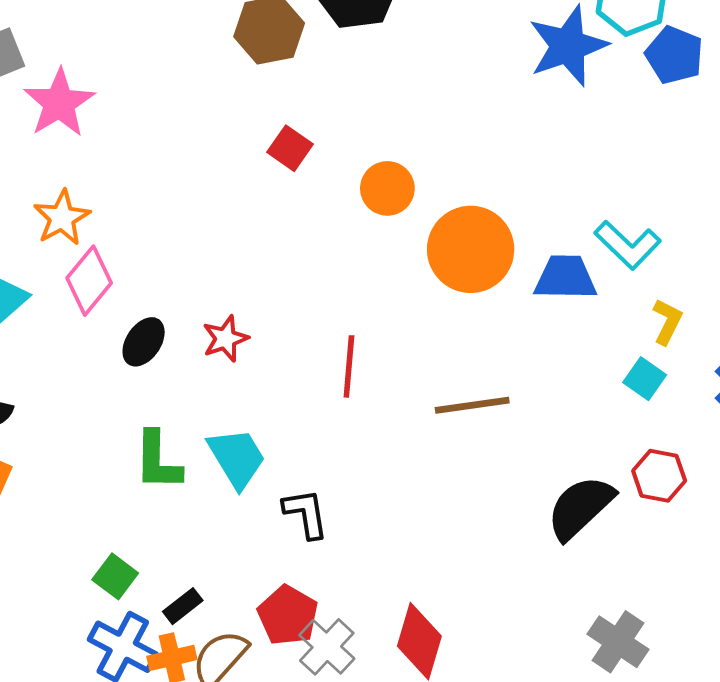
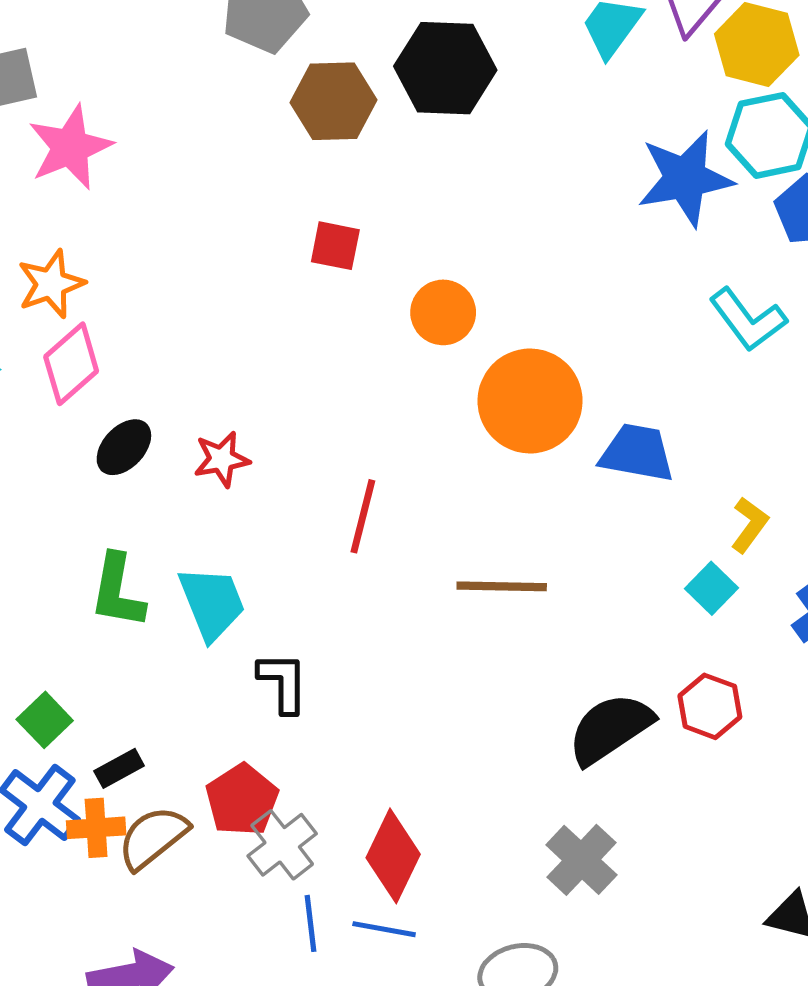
red square: (290, 148) -> (335, 246), turned -33
cyan L-shape: (628, 245) -> (748, 320), moved
gray cross: (618, 642) -> (581, 860), moved

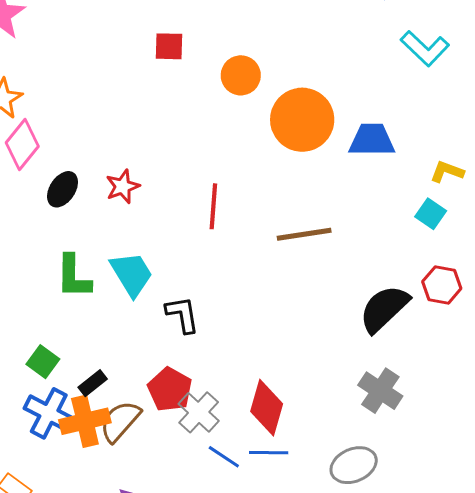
yellow L-shape: (750, 525) -> (447, 172), turned -96
orange cross: (96, 828) -> (85, 421), size x1.4
blue line: (311, 923) -> (224, 457), turned -40

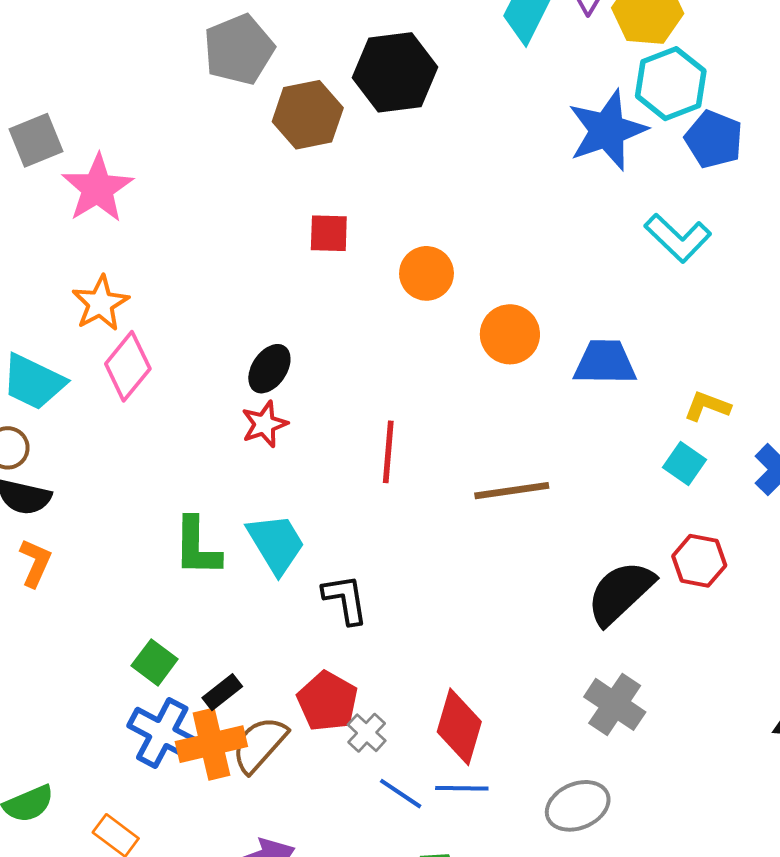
orange circle: (302, 120) -> (510, 334), size x0.7
black ellipse: (62, 189) -> (269, 369), moved
gray cross: (199, 412) -> (367, 733), size x0.7

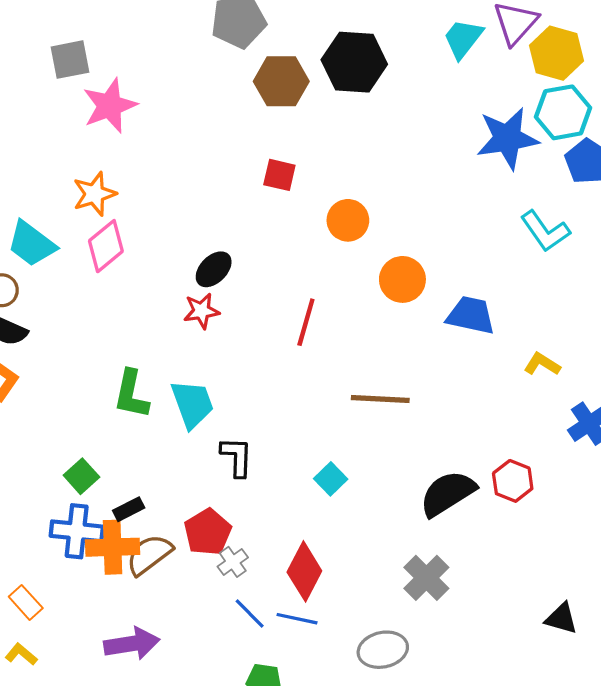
red line: (388, 452) -> (306, 322), moved
cyan square: (685, 464) -> (331, 479), moved
blue cross: (162, 733) -> (77, 531), turned -33

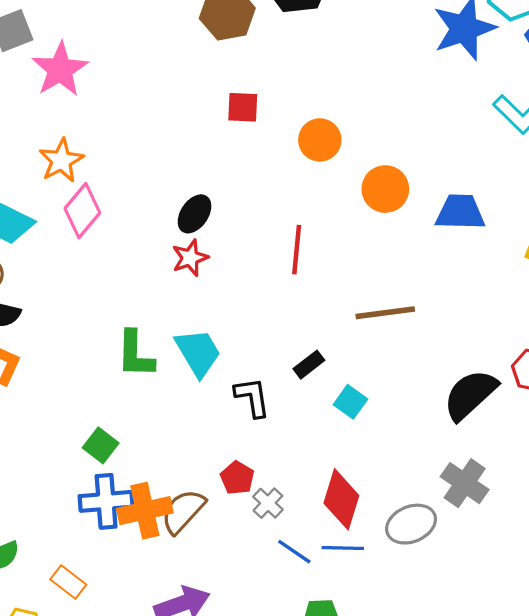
black rectangle: (129, 509) -> (309, 365), moved
red pentagon: (208, 532) -> (237, 478), size x0.7
gray ellipse: (383, 650) -> (411, 524), moved

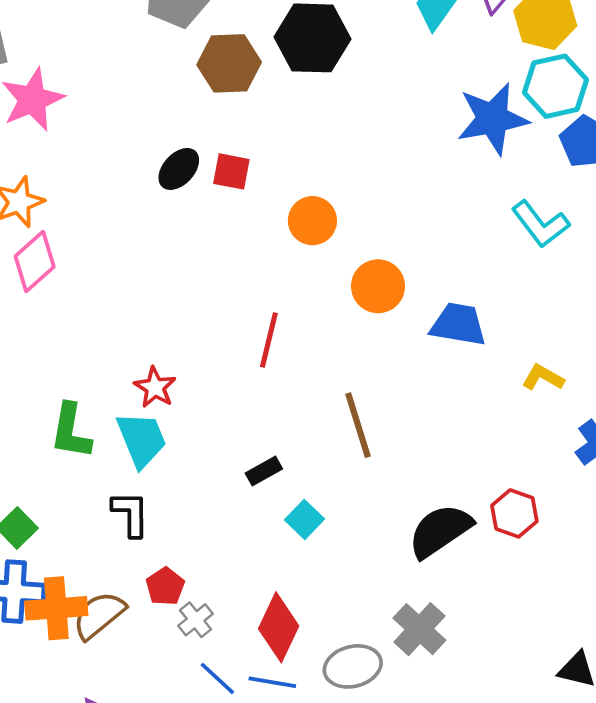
black ellipse: (194, 214) -> (179, 169), moved
red star: (190, 258) -> (155, 387), moved, turned -30
brown line: (385, 313) -> (358, 425), turned 72
black L-shape: (252, 397) -> (131, 514), moved

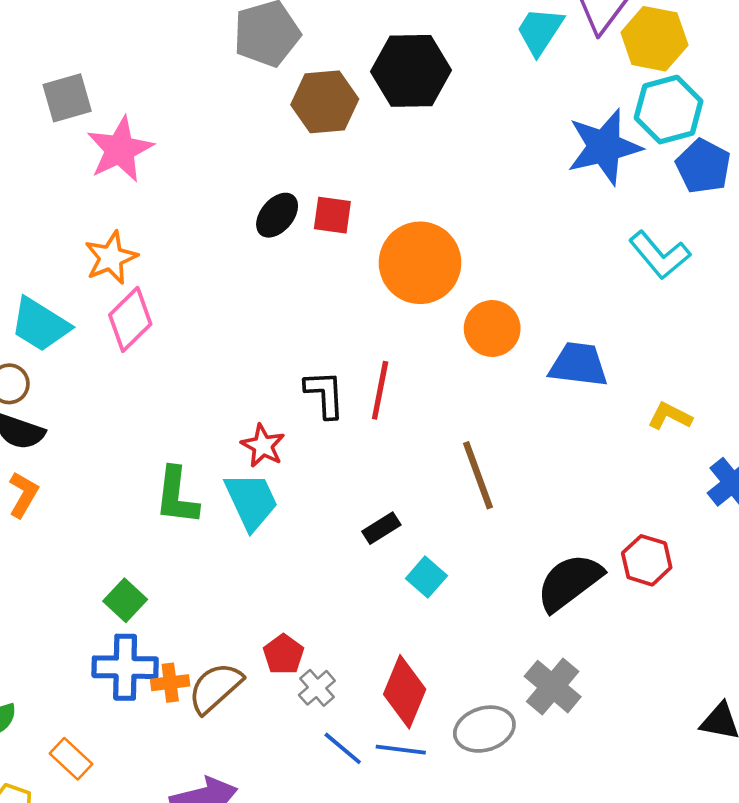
orange circle: (312, 221) -> (420, 263), size x1.6
black L-shape: (131, 514) -> (325, 394), moved
orange cross: (56, 608) -> (170, 683), size x0.6

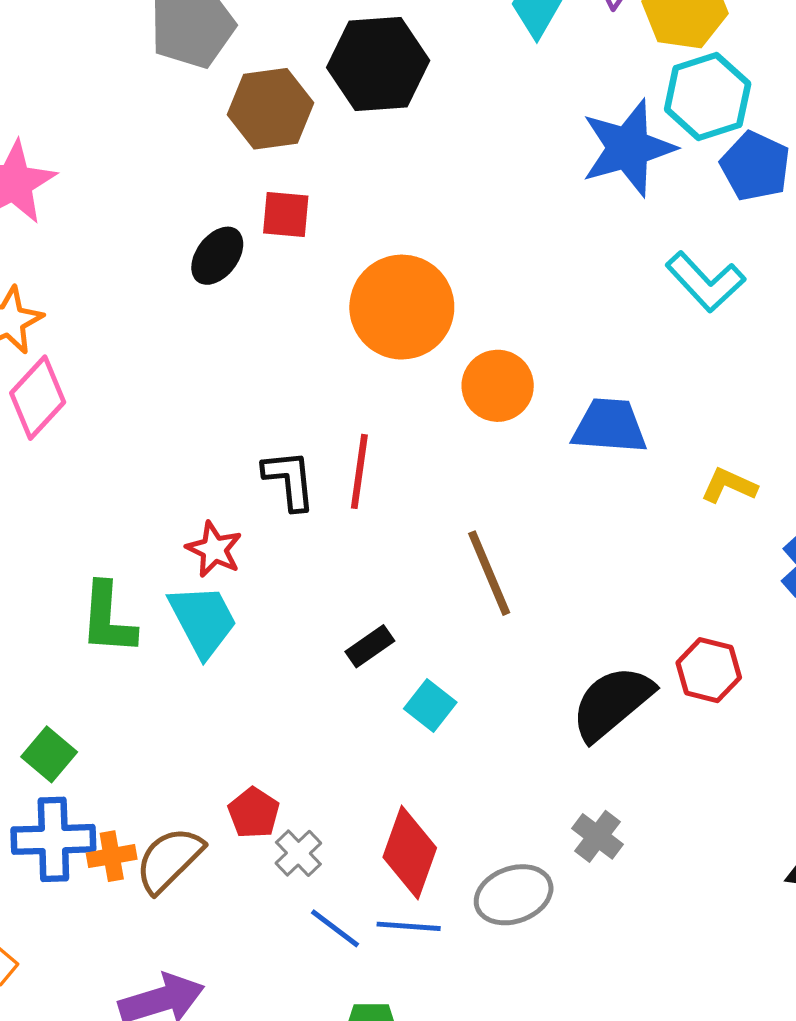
red square: (332, 215) -> (286, 215), moved
gray cross: (553, 687) -> (597, 836), size x0.7

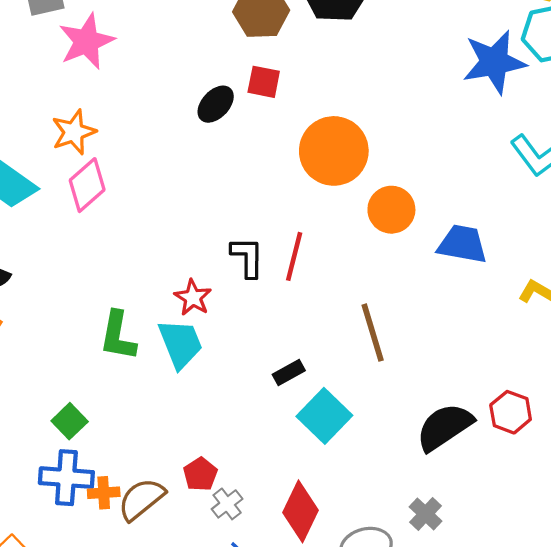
cyan square: (430, 706) -> (324, 416), size x1.6

